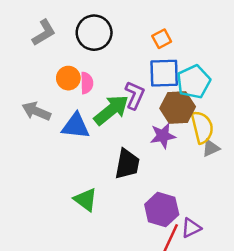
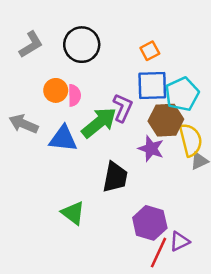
purple star: (163, 136) -> (151, 149), turned 30

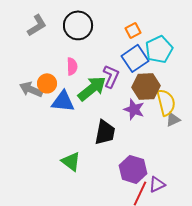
blue square: (152, 85) -> (135, 58), turned -32
orange circle: (56, 90) -> (47, 83), moved
cyan pentagon: (182, 94) -> (159, 49), moved

